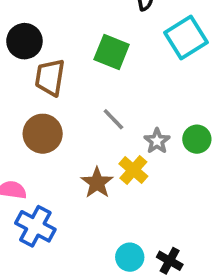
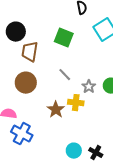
yellow cross: (133, 170) -> (76, 103), turned -35

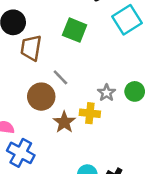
gray line: (65, 75) -> (60, 77), moved
brown circle: (26, 83) -> (41, 97), moved

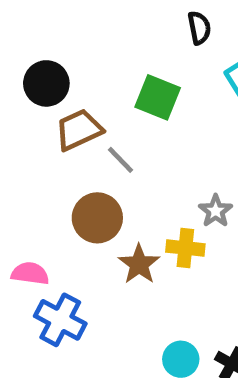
brown trapezoid: (31, 48) -> (79, 130), turned 56
gray line: (60, 77) -> (121, 160), moved

